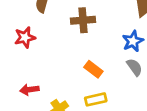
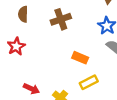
red arrow: (29, 90) -> (31, 89), turned -133

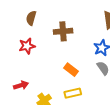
red star: (16, 46) -> (27, 46), moved
red arrow: (31, 89) -> (21, 85), turned -56

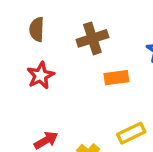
orange rectangle: (71, 70) -> (116, 78), moved, turned -32

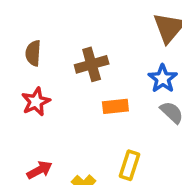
yellow rectangle: (131, 133) -> (129, 165), turned -48

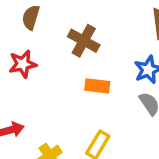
brown cross: (92, 64) -> (84, 41), turned 32

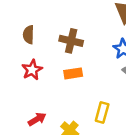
orange rectangle: (97, 86) -> (73, 73), moved

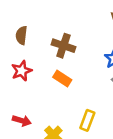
orange rectangle: (73, 73) -> (62, 79), turned 36
red arrow: (37, 119) -> (22, 121), turned 42

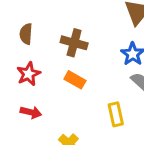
yellow rectangle: (87, 120) -> (116, 114), moved, turned -30
red arrow: (22, 121) -> (31, 112), moved

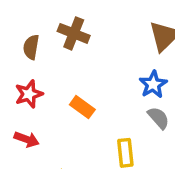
brown cross: (74, 43) -> (74, 33), moved

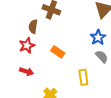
brown semicircle: (31, 47) -> (33, 27), moved

